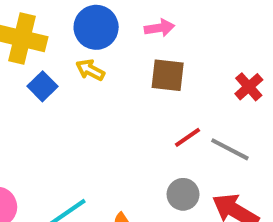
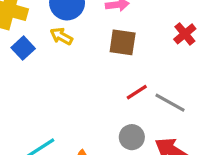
red cross: (249, 87) -> (185, 34), moved

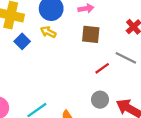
gray line: (170, 103) -> (126, 58), moved

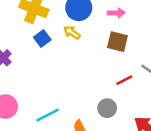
gray circle: (100, 100) -> (107, 108), moved

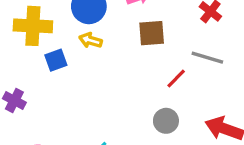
blue square: (42, 38) -> (56, 60), turned 35

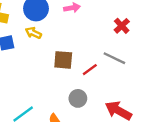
brown square: (152, 33) -> (63, 60), moved

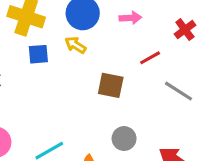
red cross: (122, 26) -> (185, 30), moved
red line: (90, 70) -> (150, 58), moved

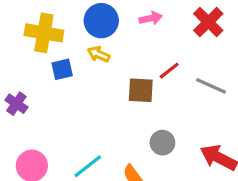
red cross: (185, 30) -> (208, 22), size x1.4
red line: (150, 58) -> (169, 71), moved

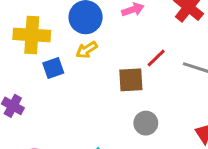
yellow arrow: (99, 54) -> (87, 50), turned -50
gray circle: (162, 143) -> (146, 123), moved

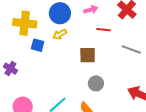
red line: (156, 58) -> (103, 30), moved, turned 48
blue square: (53, 68) -> (38, 45), turned 32

